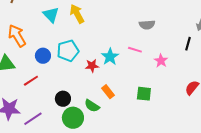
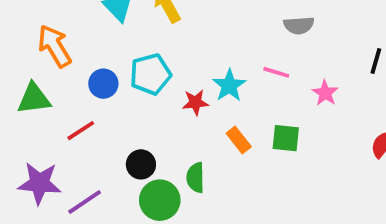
orange rectangle: (108, 92) -> (239, 140), moved
green square: (144, 94) -> (286, 138), moved
green semicircle: (92, 106) -> (195, 178), turned 56

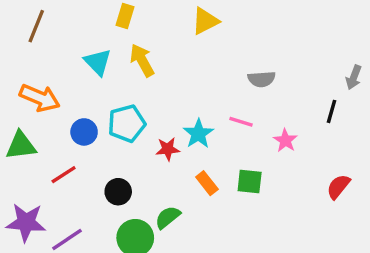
orange arrow: (54, 46) -> (40, 98), turned 144
black circle: (141, 164) -> (118, 192), moved
green semicircle: (195, 178) -> (168, 217), turned 52

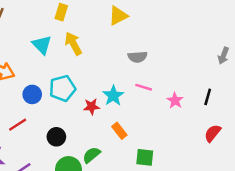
gray semicircle: (262, 79) -> (137, 57), moved
black line: (332, 111) -> (208, 97), moved
green square: (250, 181) -> (145, 157), moved

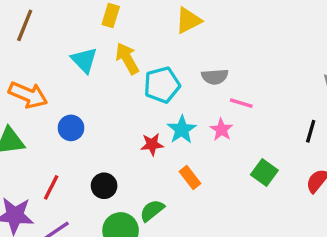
pink line: (144, 87) -> (241, 103), moved
cyan pentagon: (62, 88) -> (162, 85), moved
pink star: (175, 100) -> (221, 130), moved
red line: (18, 125) -> (51, 187), moved, turned -30
green square: (145, 157) -> (264, 173), moved, turned 30

